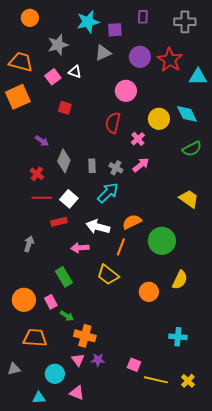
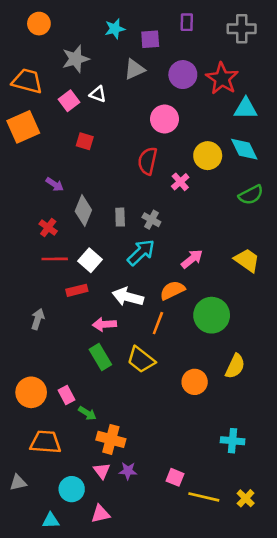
cyan star: (88, 22) -> (115, 29), size x0.7
cyan triangle: (198, 77) -> (246, 109), moved
pink arrow: (141, 165) -> (192, 259), moved
green rectangle: (64, 277) -> (100, 357), moved
pink triangle: (77, 393) -> (100, 514), turned -35

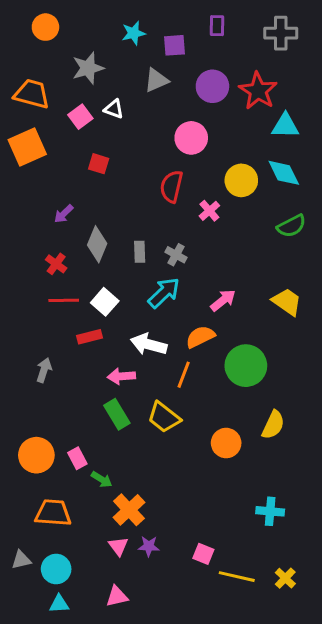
purple arrow: (55, 184) -> (64, 214), turned 102
orange cross: (111, 439) -> (129, 510), turned 32
cyan circle: (72, 489) -> (56, 569), moved

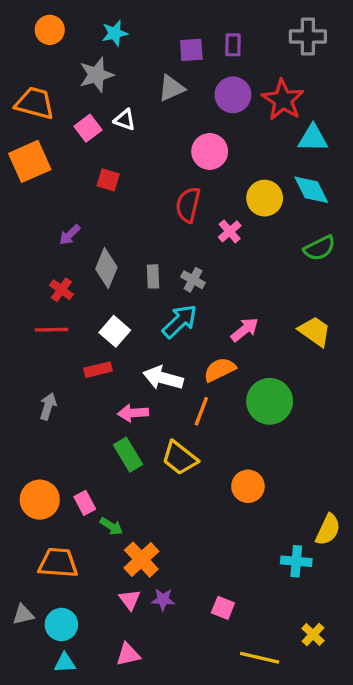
purple rectangle: (217, 26) -> (233, 45), moved
cyan star: (134, 33) -> (115, 33), moved
red line: (64, 300) -> (51, 330), moved
yellow semicircle: (273, 425) -> (328, 530), moved
yellow line: (237, 577) -> (260, 658), moved

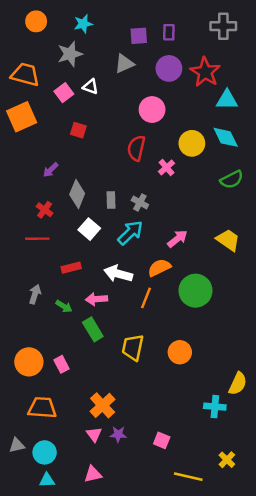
white square: (115, 331) -> (89, 229), moved
yellow trapezoid: (180, 458) -> (133, 347), moved, turned 64
green arrow: (111, 526) -> (64, 306), moved

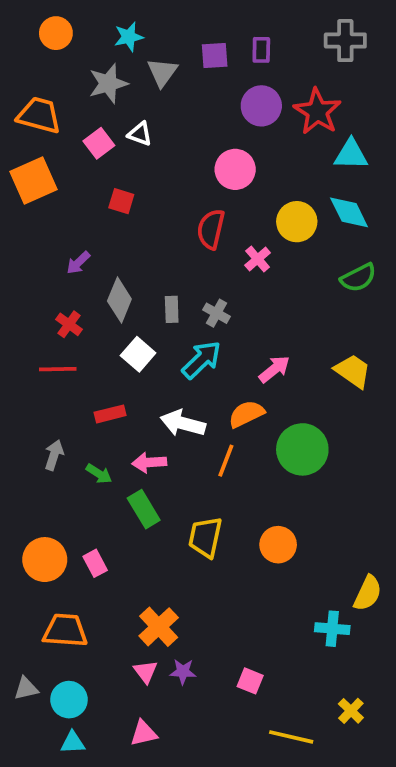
gray triangle: (124, 64) -> (162, 72), moved, turned -30

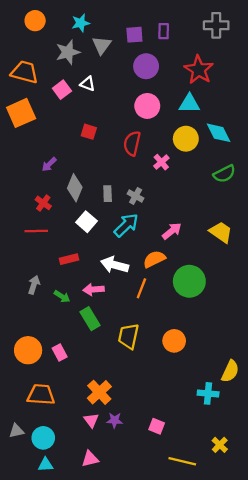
purple circle: (261, 106) -> (146, 66), moved
cyan triangle: (351, 154) -> (189, 104), moved
red square: (121, 201) -> (89, 132), moved

